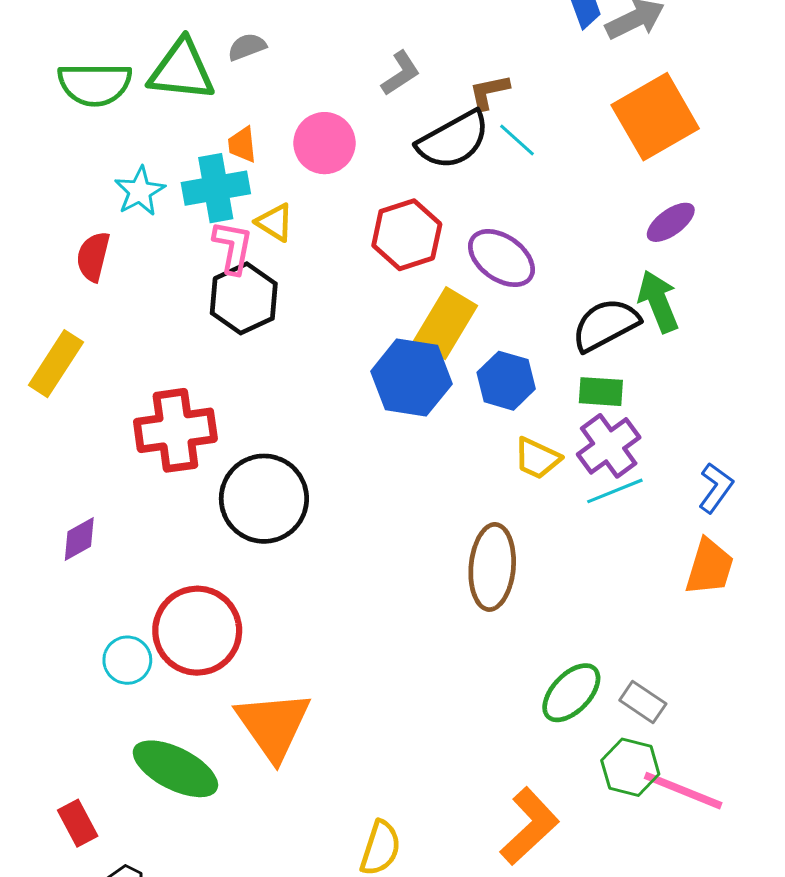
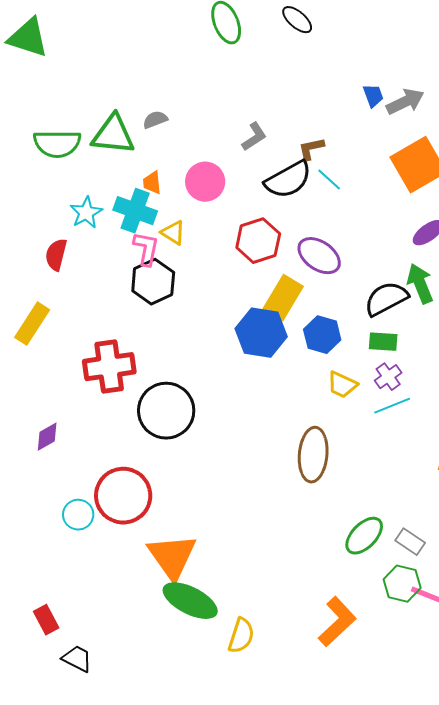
cyan cross: (216, 188) -> (135, 211), turned 30
purple cross: (609, 446) -> (388, 377), size x0.7
green ellipse: (175, 769) -> (190, 601), moved

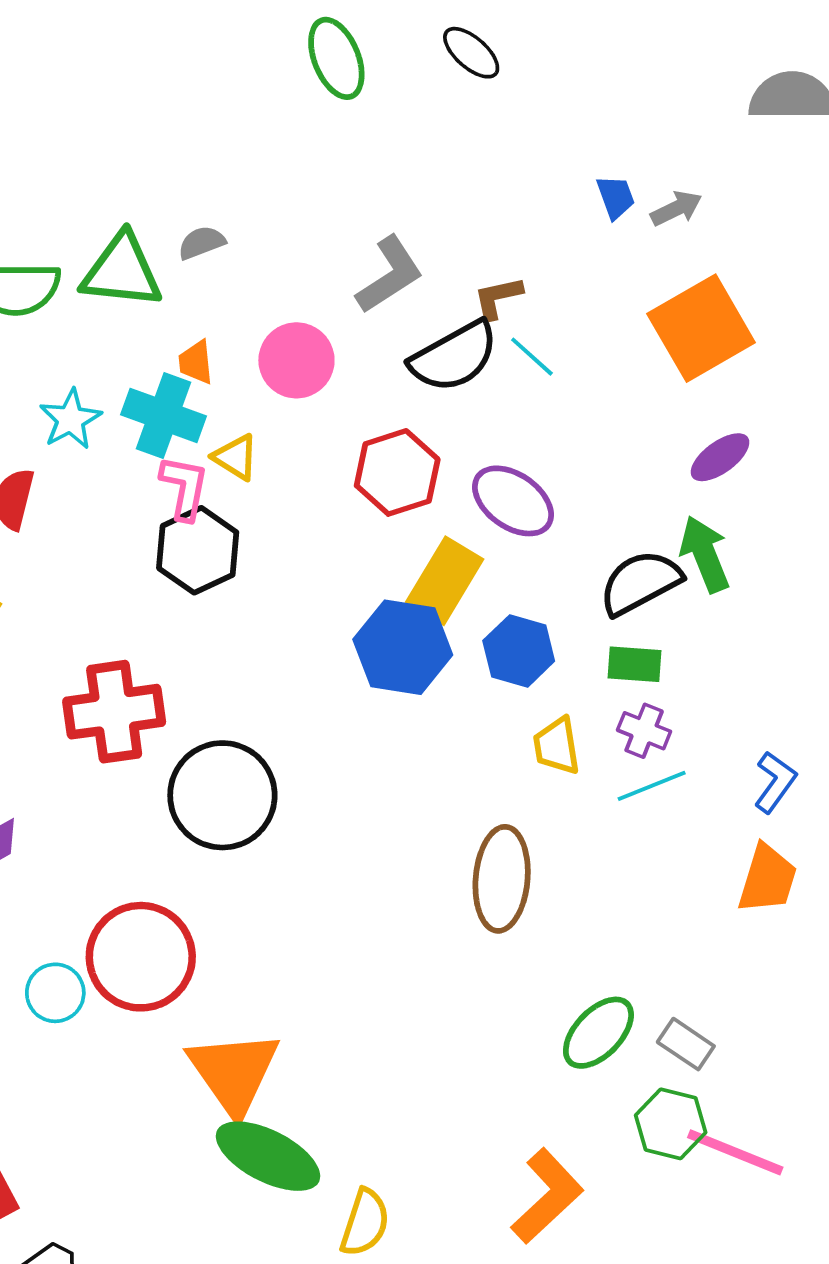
gray arrow: (405, 102) -> (676, 208), size x0.7
gray L-shape: (254, 137) -> (390, 275), size x1.4
purple cross: (388, 377) -> (644, 731), turned -32
yellow trapezoid: (342, 385) -> (557, 746), turned 56

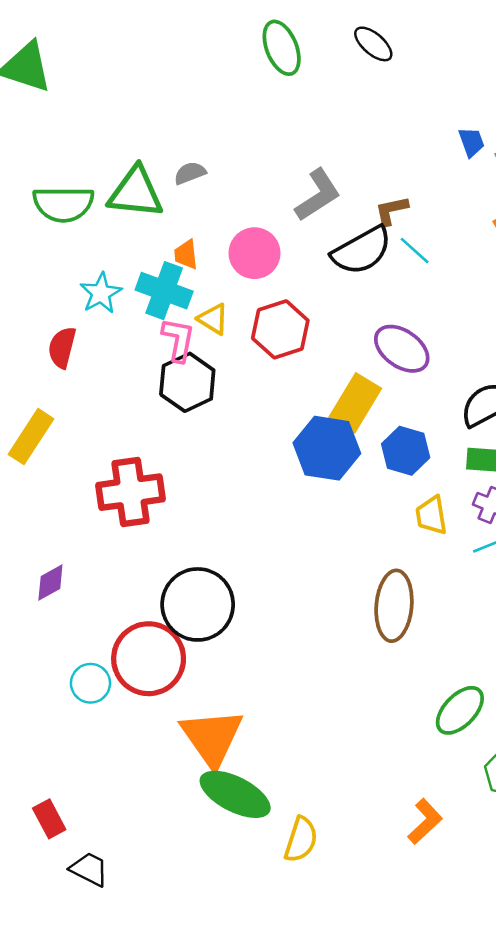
red hexagon: (397, 472) -> (280, 329), moved
black circle: (222, 795) -> (198, 604), moved
orange L-shape: (547, 1196) -> (425, 821), size x0.7

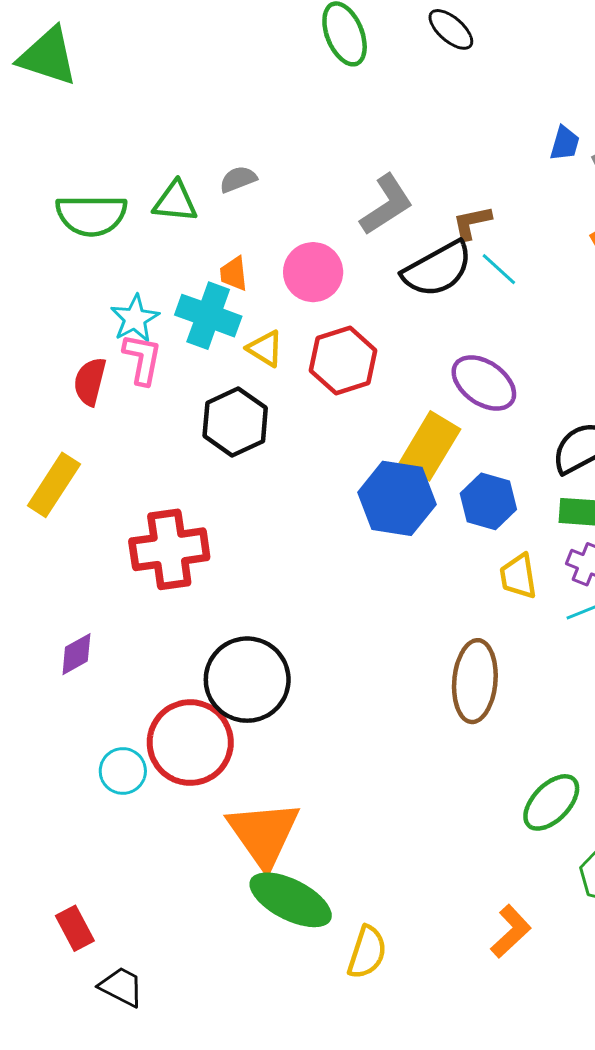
blue trapezoid: (471, 142) -> (565, 143), turned 36
green triangle: (136, 192) -> (175, 202), size x0.7
pink L-shape: (178, 340) -> (142, 359), moved

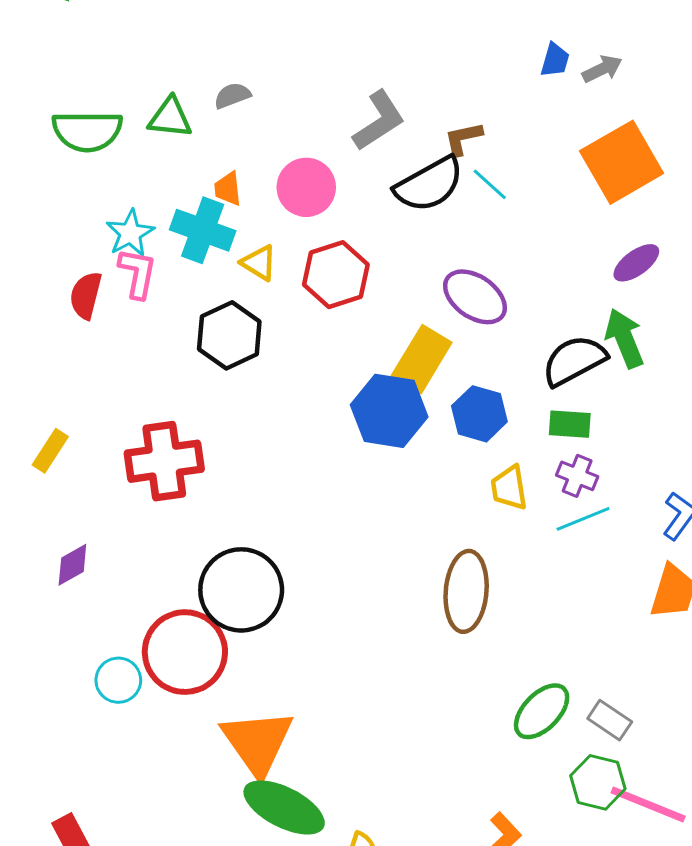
yellow rectangle: (54, 485) -> (50, 451), moved, size x0.7

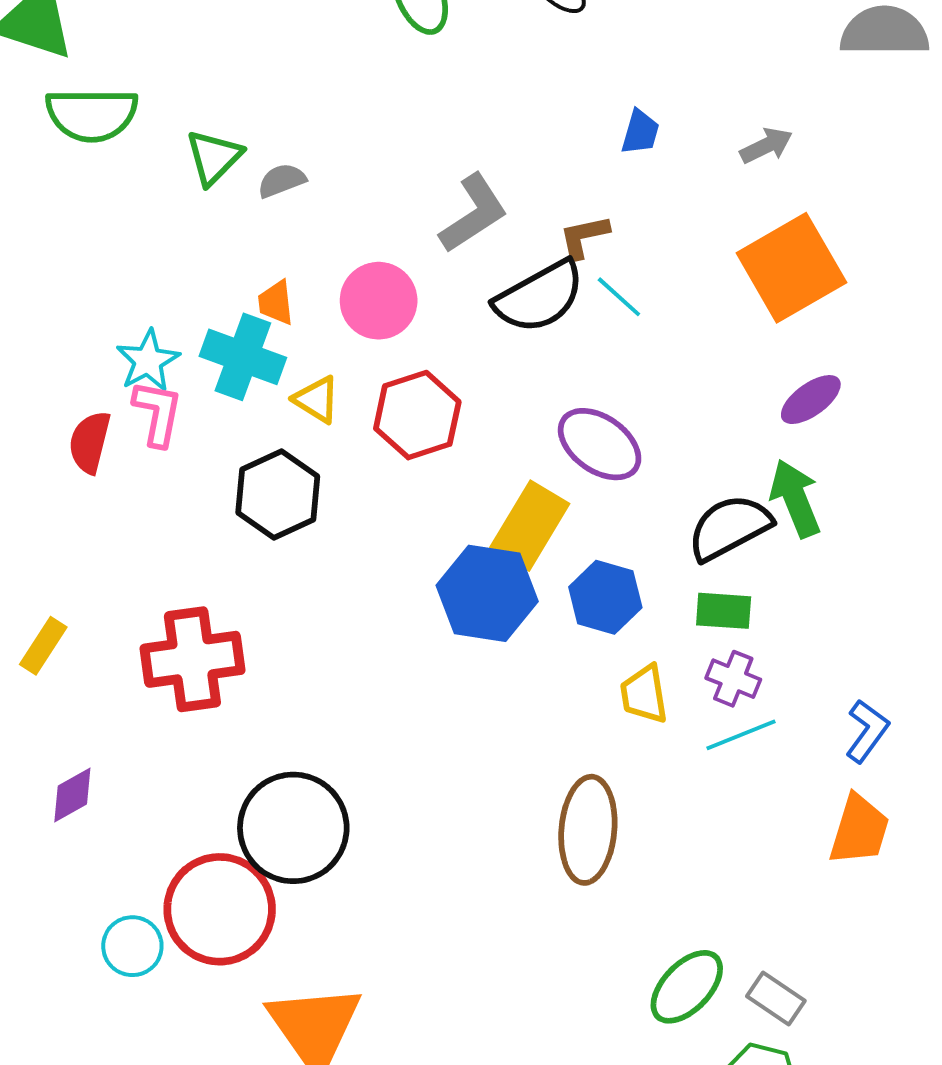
blue trapezoid: (555, 60) -> (640, 132), moved
green triangle: (170, 118) -> (214, 157), moved, turned -51
green semicircle: (87, 131) -> (92, 115), moved

